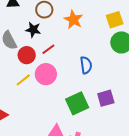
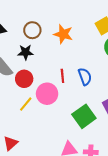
red line: (48, 49) -> (62, 76), moved, turned -48

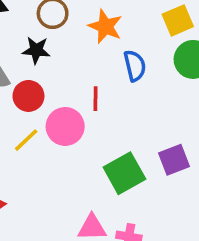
blue semicircle: (85, 77) -> (135, 66), moved

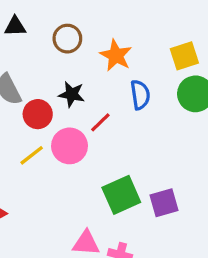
black star: (36, 50) -> (72, 94), moved
red line: (96, 99) -> (100, 122), turned 40
purple square: (174, 160) -> (164, 203), moved

